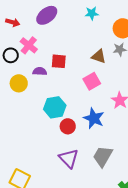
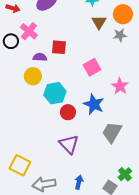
brown triangle: (99, 56) -> (99, 22), moved, turned 42
yellow circle: (19, 83) -> (33, 76), moved
gray trapezoid: (103, 156) -> (112, 132), moved

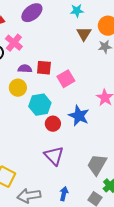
red square: (59, 47) -> (44, 68), moved
pink square: (92, 67) -> (66, 79), moved
gray trapezoid: (112, 132) -> (97, 165), moved

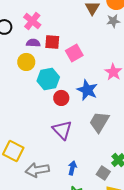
pink cross: (14, 43) -> (32, 21), moved
gray trapezoid: (97, 165) -> (99, 122), moved

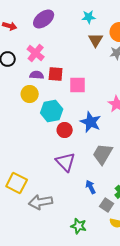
pink square: (74, 53) -> (78, 85), turned 30
blue arrow: (72, 168) -> (91, 187), moved, turned -40

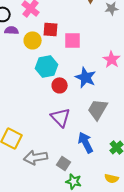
purple semicircle: (37, 75) -> (12, 30), moved
yellow circle: (30, 94) -> (33, 40), moved
blue arrow: (91, 187) -> (86, 142), size x1.5
gray square: (107, 205) -> (64, 163), moved

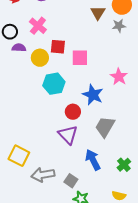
red circle: (60, 85) -> (73, 112), moved

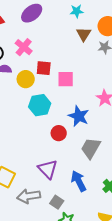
purple triangle: (68, 135) -> (48, 169), moved

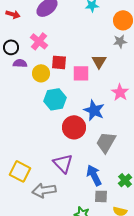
brown triangle: (84, 34) -> (99, 61), moved
red circle: (59, 133) -> (74, 127), size x1.5
gray square: (57, 202) -> (101, 196), moved, turned -32

